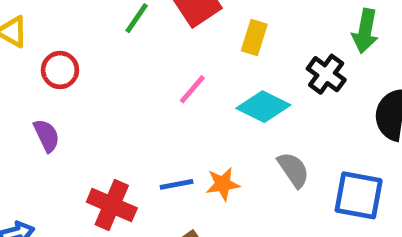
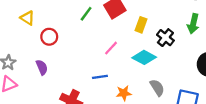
black cross: (326, 74) -> (165, 38), moved
blue line: (177, 184) -> (100, 77), moved

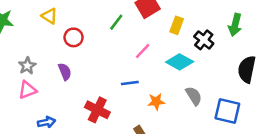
green line: (86, 14) -> (116, 22), moved

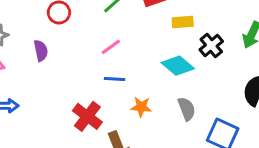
yellow rectangle: (177, 25) -> (183, 22), turned 54
pink line: (143, 51) -> (111, 47), moved
red cross: (97, 110) -> (87, 116), moved

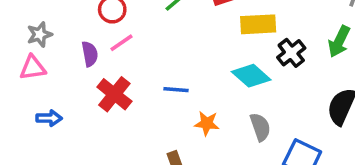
yellow rectangle: (183, 22) -> (258, 24), size x1.4
pink line: (111, 47) -> (121, 43), moved
red cross: (87, 116) -> (114, 94), moved

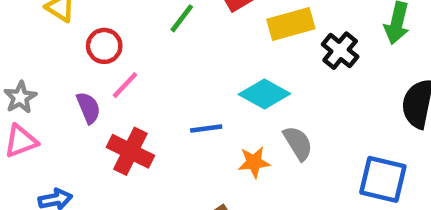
cyan diamond: (251, 76) -> (264, 94), moved
gray semicircle: (260, 127) -> (298, 143), moved

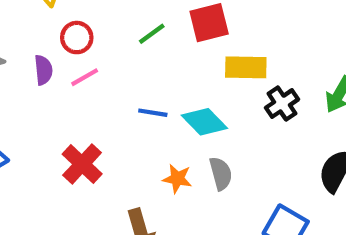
purple semicircle: (88, 108) -> (43, 70), moved
blue line: (206, 129) -> (153, 113), moved
red cross: (130, 151) -> (82, 164), moved

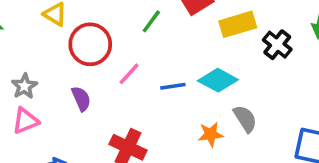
red circle: (77, 38) -> (90, 44), size x1.5
purple semicircle: (43, 70) -> (81, 99), moved
pink line: (85, 77) -> (129, 74), moved

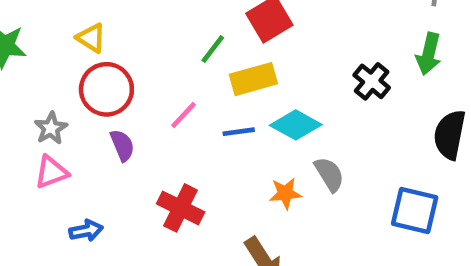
yellow rectangle: (238, 24) -> (253, 79), moved
red circle: (90, 44) -> (106, 89), moved

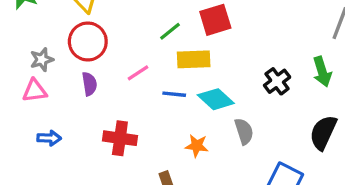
green arrow: (429, 54) -> (322, 72), turned -44
gray semicircle: (329, 174) -> (244, 131), moved
red cross: (181, 208) -> (120, 138), turned -32

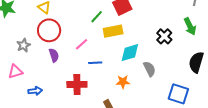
pink triangle: (35, 91) -> (15, 72), moved
blue line: (174, 94) -> (95, 63), moved
cyan diamond: (216, 99) -> (130, 53), turned -50

